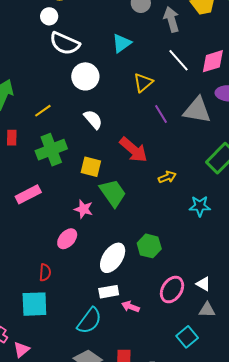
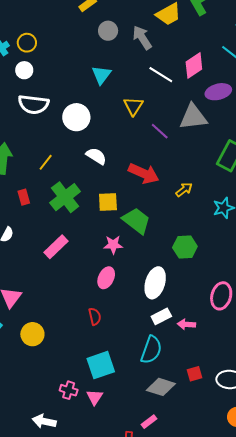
white semicircle: (65, 43) -> (33, 104), moved
green hexagon: (149, 246) -> (185, 247), moved
cyan square: (34, 304) -> (101, 365), moved

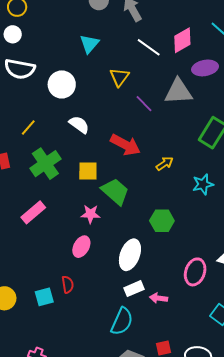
cyan square: (101, 365) -> (44, 297), moved, size x0.7

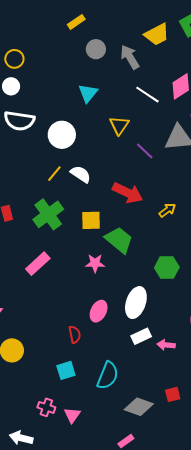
yellow line: (28, 128) -> (54, 174), moved
pink ellipse: (81, 247) -> (99, 311), moved
cyan square: (44, 297) -> (66, 370), moved
cyan semicircle: (122, 321) -> (108, 376), moved

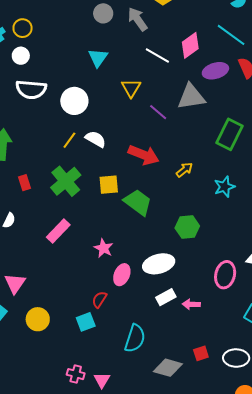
pink star: (95, 263) -> (104, 248), moved, turned 30
white ellipse: (136, 303) -> (159, 264), turned 60
red semicircle: (75, 334) -> (99, 299), turned -132
cyan square: (66, 370) -> (86, 322), moved

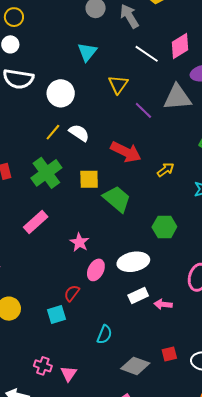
cyan semicircle: (135, 338) -> (104, 334), size x0.7

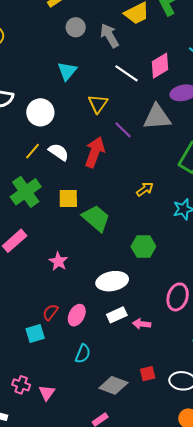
red arrow: (126, 152) -> (95, 152), moved, turned -96
pink ellipse: (96, 270) -> (77, 315), moved

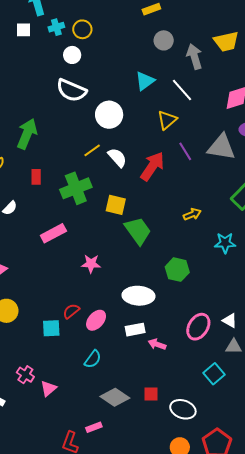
white line: (127, 73) -> (182, 90), moved
pink star: (58, 261) -> (91, 264), turned 30

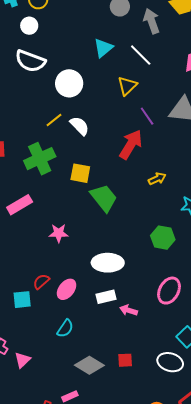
red arrow: (152, 166) -> (131, 145), moved
green hexagon: (177, 270) -> (163, 238), moved
white ellipse: (183, 409) -> (170, 362), moved

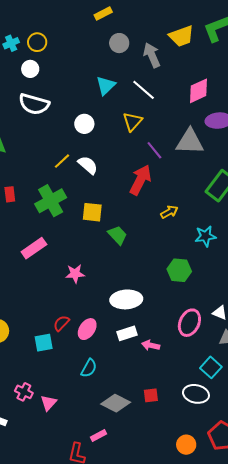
white circle: (69, 83) -> (84, 124), moved, size x0.7
green trapezoid: (104, 198) -> (117, 235), size x0.7

